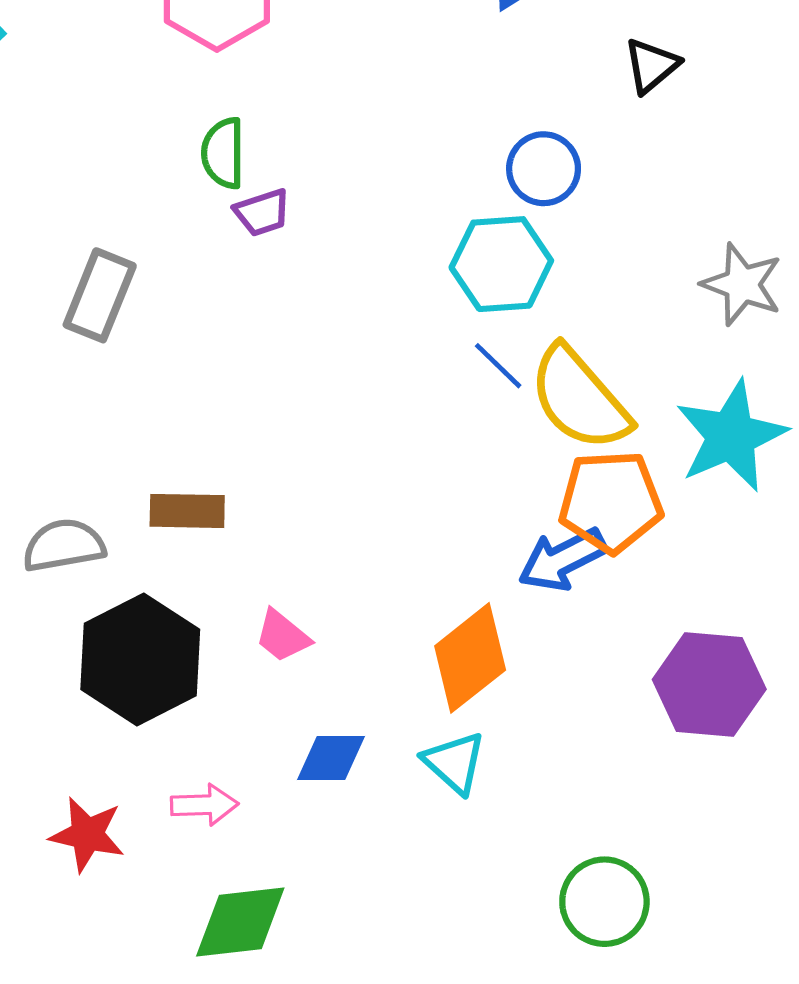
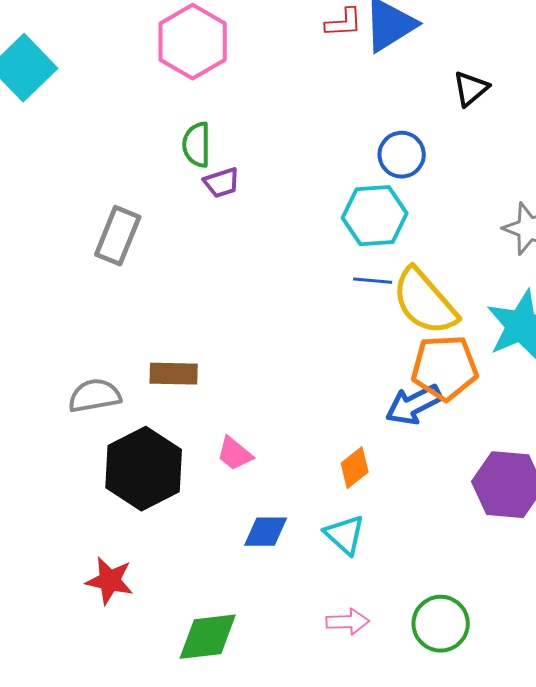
blue line: (498, 366) -> (373, 281), turned -39
orange diamond: (470, 658) -> (355, 468), size x0.6
pink arrow: (204, 805) -> (348, 622), moved

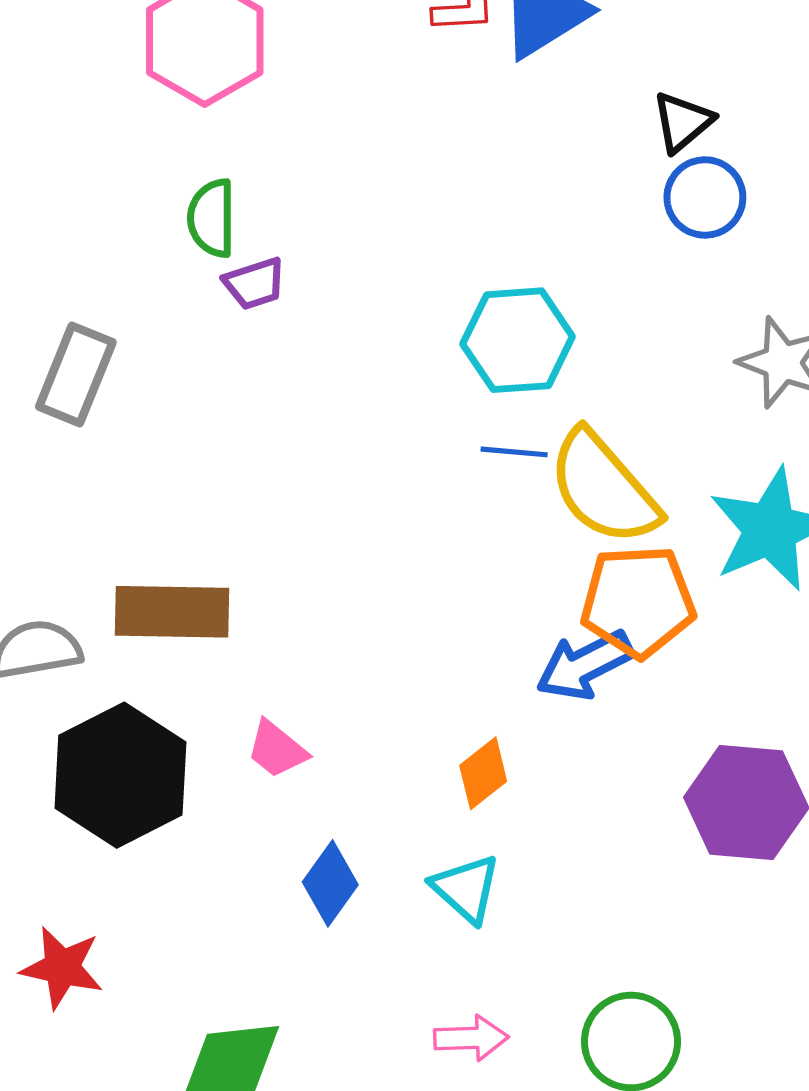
blue circle: (402, 155) -> (705, 197), moved
brown rectangle: (174, 374) -> (172, 612), size x1.4
blue diamond: (266, 532) -> (330, 883), turned -54

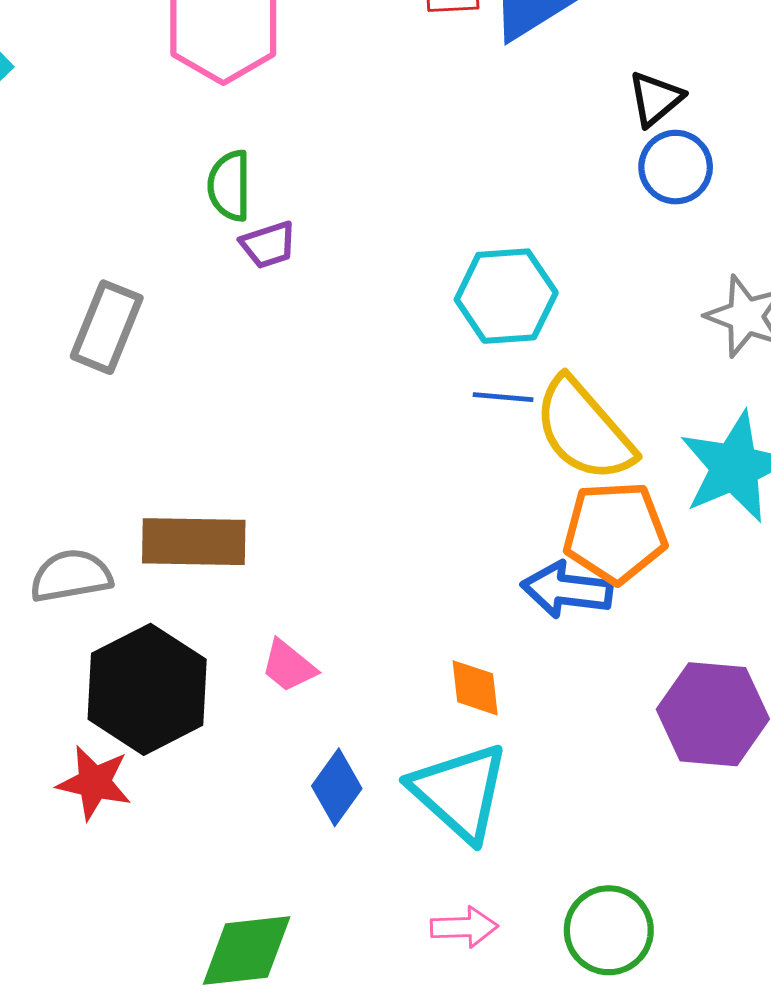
blue arrow: (585, 665) -> (567, 590), turned 34
orange diamond: (483, 773) -> (475, 688), turned -58
cyan triangle: (466, 889) -> (460, 792), size x1.6
red star: (62, 968) -> (94, 783), moved

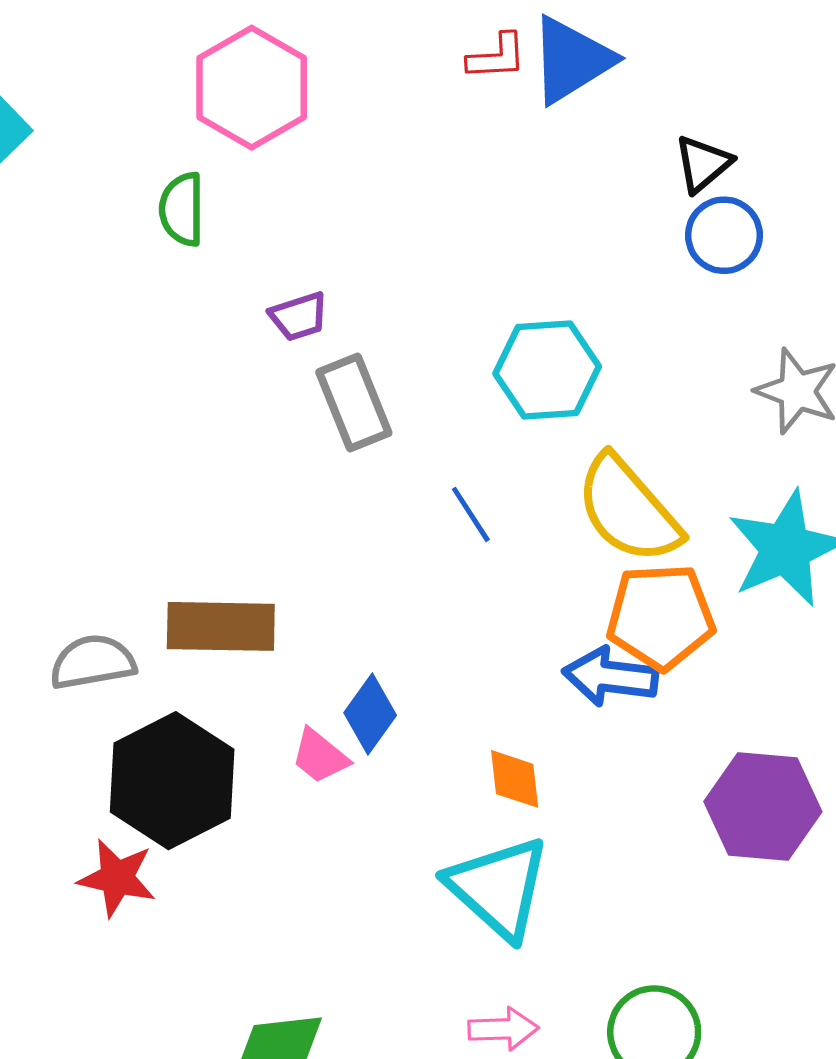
green semicircle: (230, 186) -> (182, 209), moved
gray rectangle: (107, 327) -> (354, 402), moved, turned -44
blue line: (503, 397) -> (471, 514), moved, turned 52
blue diamond: (337, 787) -> (370, 714), moved

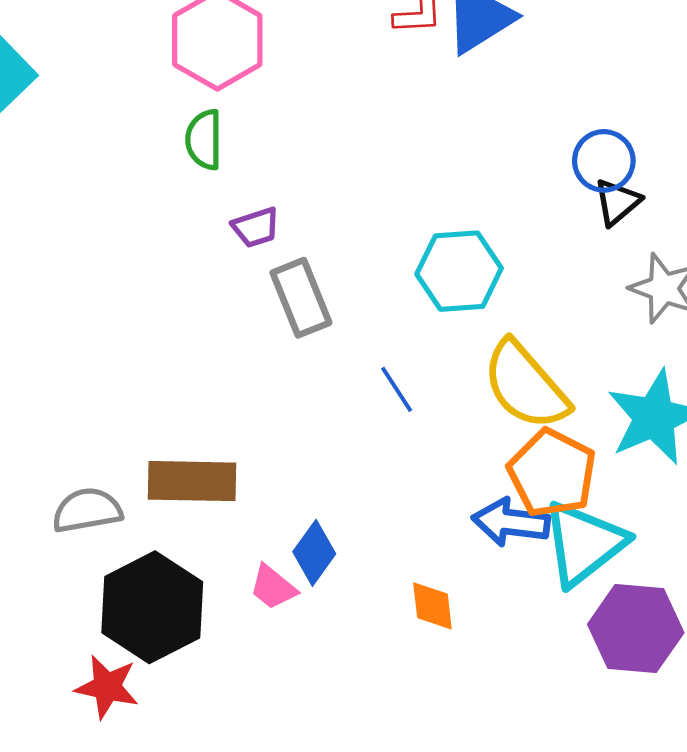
black triangle: (703, 164) -> (617, 202), moved
green semicircle: (182, 209) -> (204, 140), moved
orange pentagon: (661, 617) -> (552, 473), turned 30
cyan triangle: (498, 888) -> (584, 543), moved, turned 40

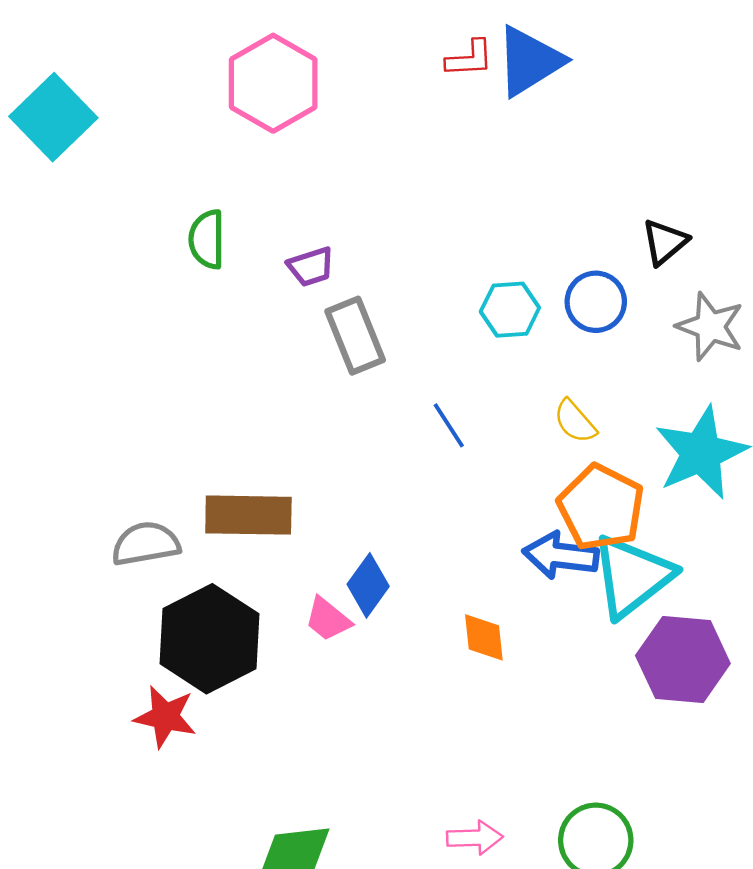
green semicircle: (204, 140) -> (207, 239), moved
blue circle: (604, 161) -> (596, 302), moved
cyan hexagon: (459, 271) -> (510, 310), size x0.7
yellow semicircle: (525, 385) -> (575, 421), size x0.5

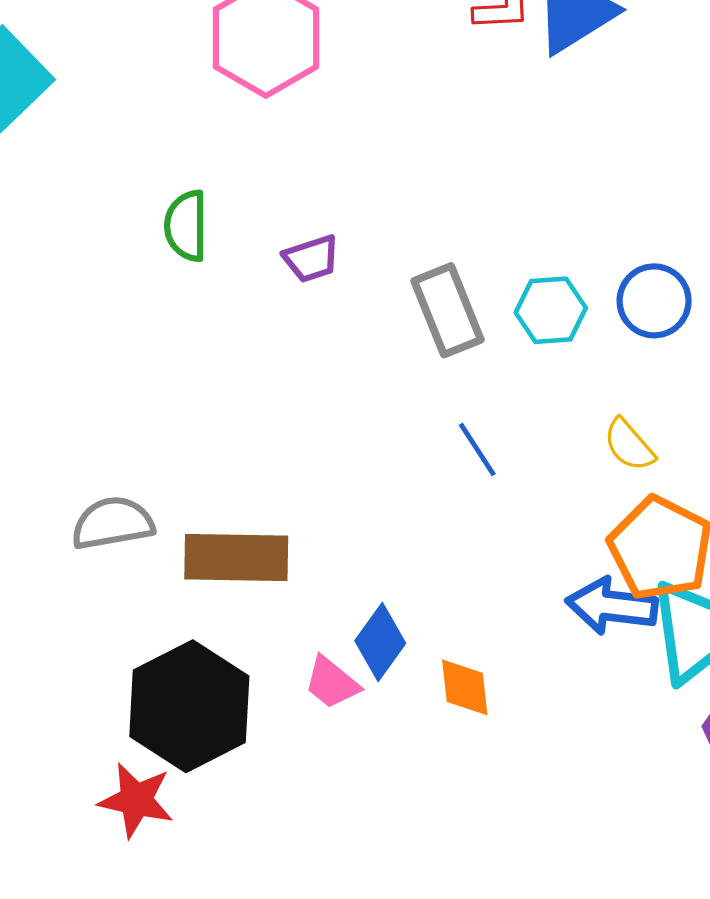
gray rectangle: (355, 336) -> (448, 310), moved
gray semicircle: (146, 544) -> (113, 523), moved
orange diamond: (484, 637) -> (465, 687), moved

